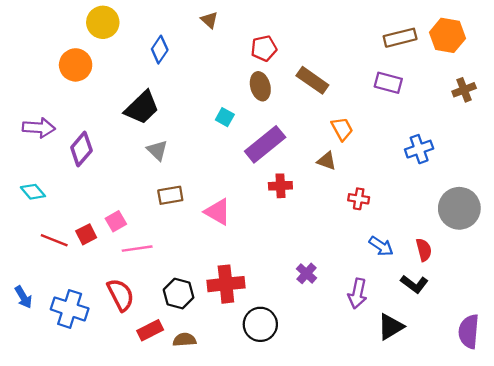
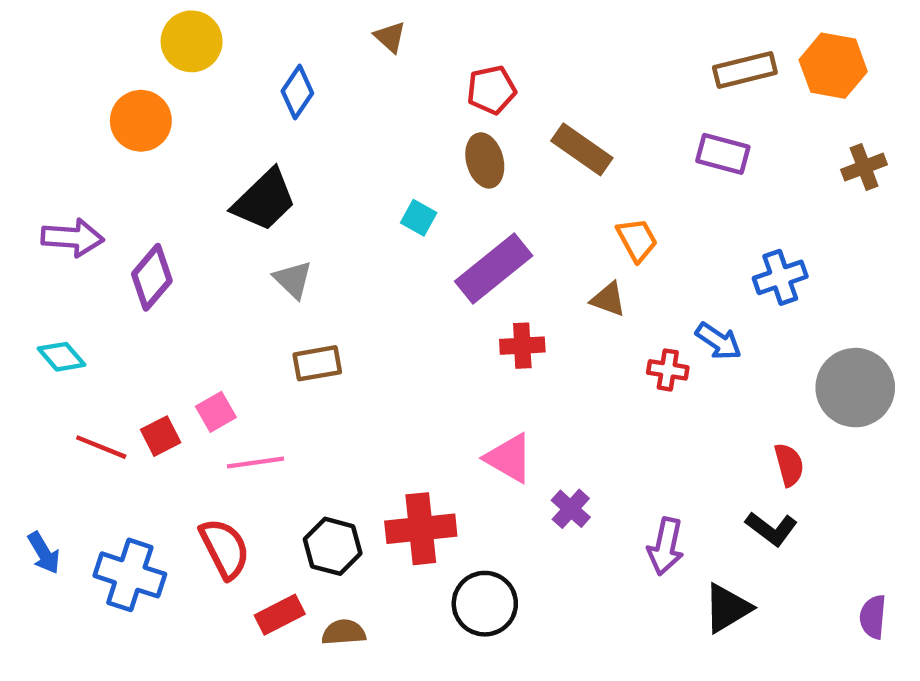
pink triangle: (218, 212) -> (509, 458), moved
blue arrow: (381, 246) -> (719, 341), moved
purple semicircle: (469, 331) -> (873, 617), size x0.7

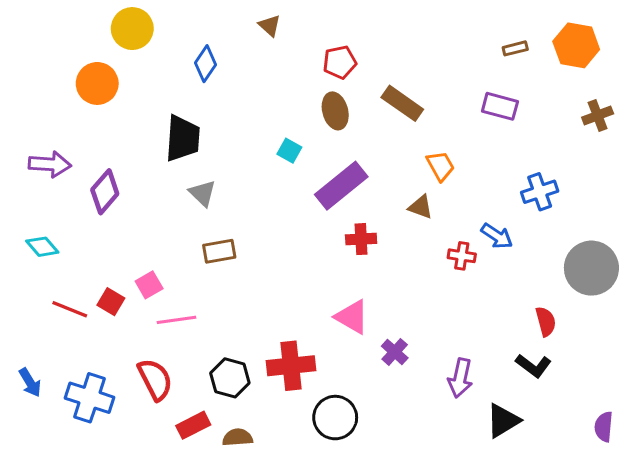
brown rectangle: (745, 70) -> (515, 48), size x0.6
black trapezoid: (264, 200) -> (183, 138), turned -42
red square: (161, 436) -> (111, 302), turned -32

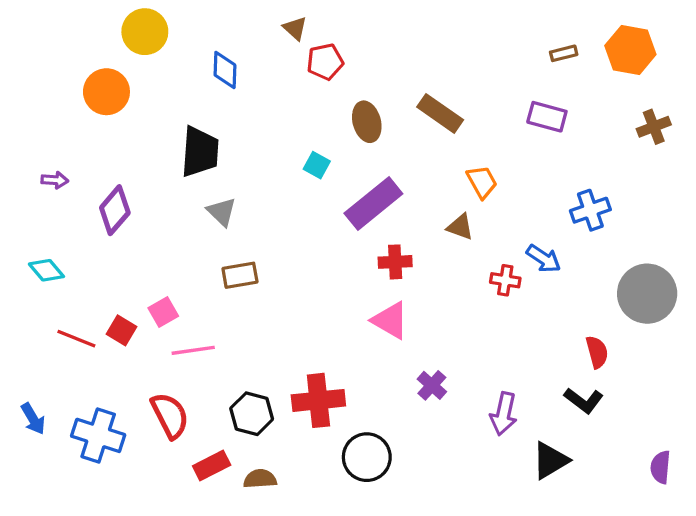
red pentagon: (340, 62) -> (325, 62), moved
blue diamond: (205, 64) -> (225, 70), turned -32
purple arrow: (50, 164) -> (55, 180), size x0.6
pink triangle: (352, 317) -> (390, 320), moved

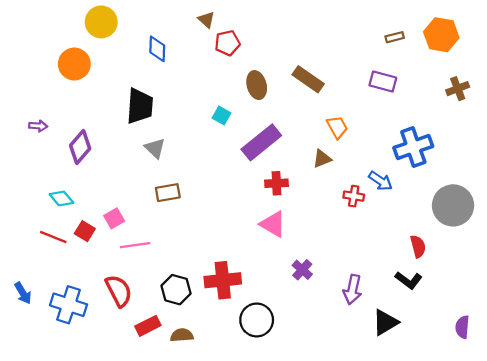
blue cross: (590, 210) -> (413, 147), size x1.4
brown triangle: (460, 227) -> (322, 159), turned -42
cyan diamond: (46, 270) -> (61, 198), moved

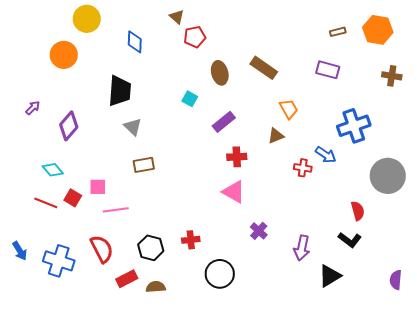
brown cross: (458, 89) -> (392, 76), turned 30
purple arrow: (38, 126) -> (33, 108), turned -49
purple rectangle: (261, 142) -> (224, 122), size x0.7
pink square: (114, 218) -> (98, 187), turned 30
red cross: (223, 280) -> (191, 240), size x0.6

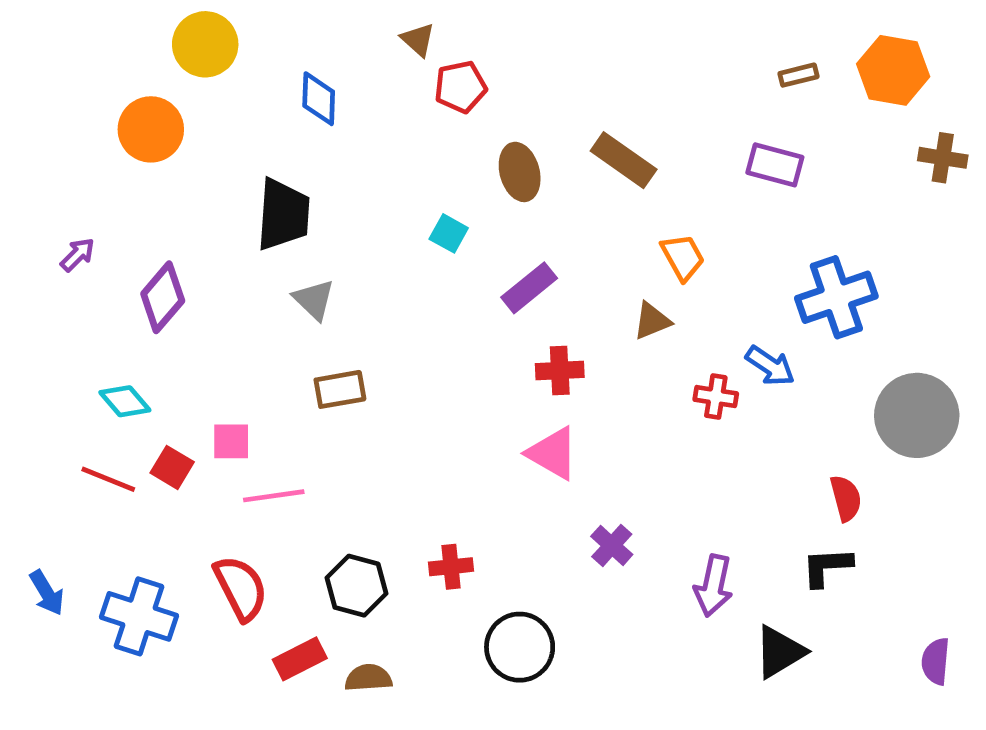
brown cross: (392, 76) -> (943, 158), moved
black L-shape: (350, 240) -> (827, 567), turned 140

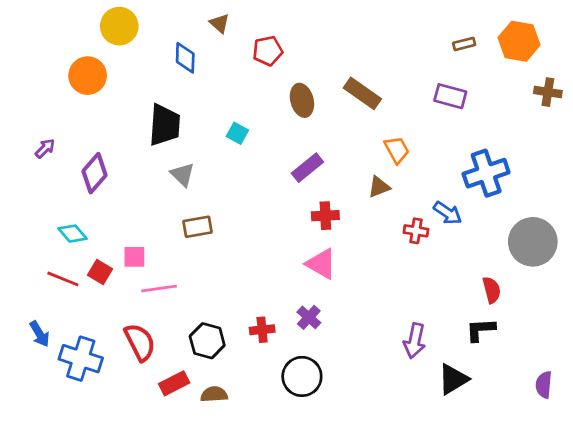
brown triangle: (418, 40) -> (220, 23), moved
cyan square: (449, 233) -> (237, 133), moved
purple cross: (612, 545) -> (309, 317), moved
blue arrow: (47, 593) -> (40, 334), moved

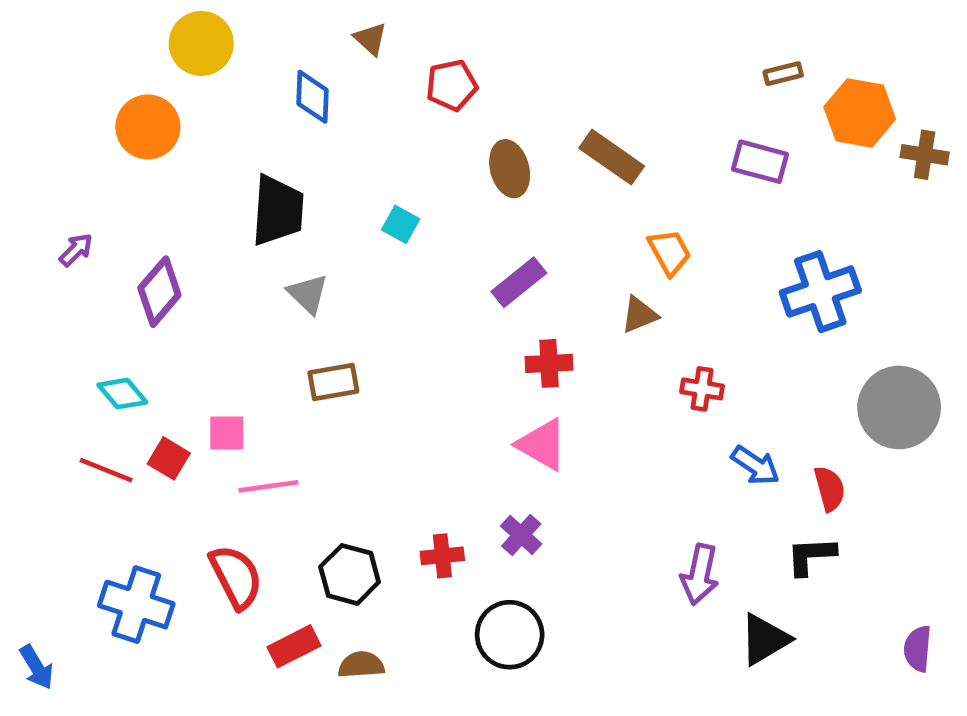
orange hexagon: (519, 41) -> (860, 113), moved
blue arrow: (448, 213) -> (755, 465), moved
blue arrow: (40, 334) -> (37, 667), moved

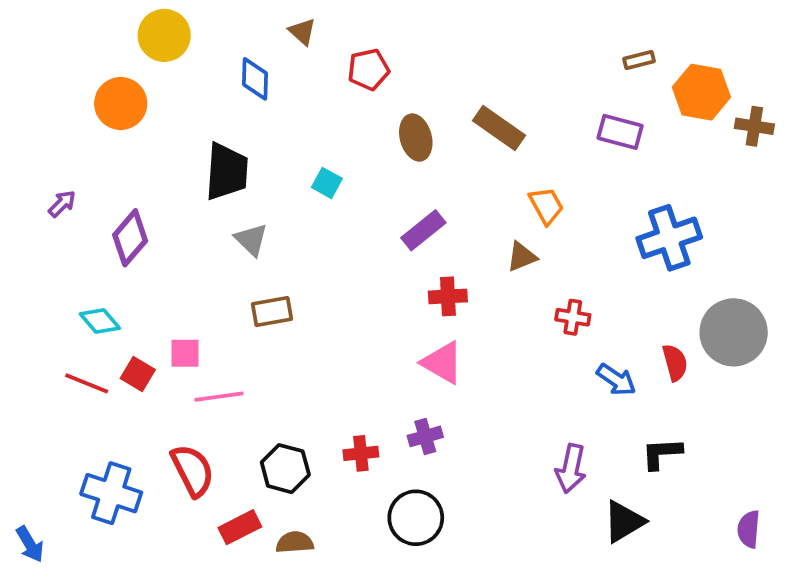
red semicircle: (830, 489) -> (675, 363), moved
purple cross: (521, 535) -> (425, 436), turned 32

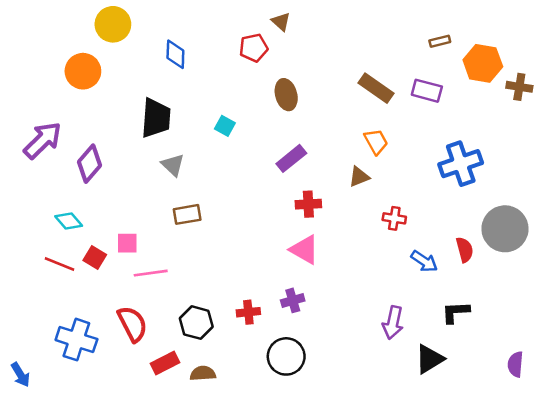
brown triangle: (302, 32) -> (281, 22), moved
brown rectangle: (499, 128) -> (376, 88), moved
purple arrow: (62, 204) -> (43, 140), size x2.0

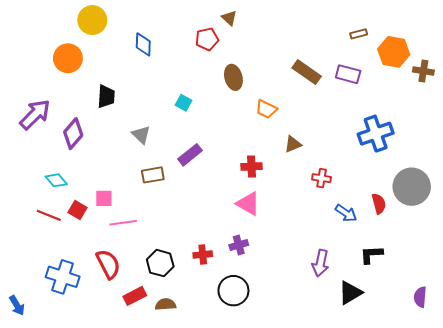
black trapezoid: (156, 118) -> (106, 96), moved, size x0.7
orange trapezoid: (376, 142) -> (266, 109), moved, turned 145
purple rectangle: (291, 158) -> (190, 155), moved

